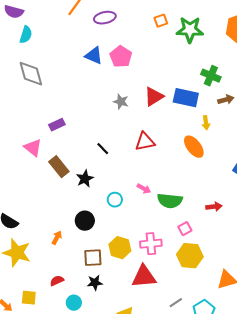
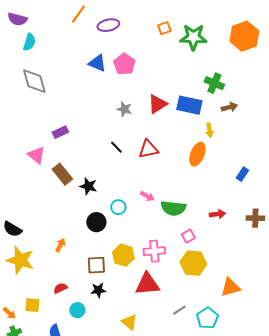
orange ellipse: (194, 147) -> (197, 154), turned 60
black line: (103, 149) -> (116, 147), moved
black star: (85, 179) -> (88, 186), turned -30
black circle: (85, 221) -> (96, 222), moved

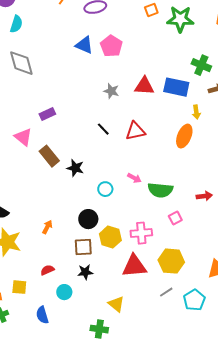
red triangle: (157, 104) -> (144, 86), turned 35
black circle: (96, 222) -> (88, 219), moved
yellow hexagon: (193, 263) -> (171, 261), moved

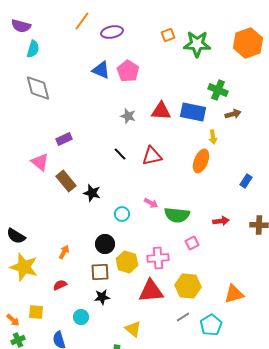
red semicircle: (47, 270) -> (60, 285), moved

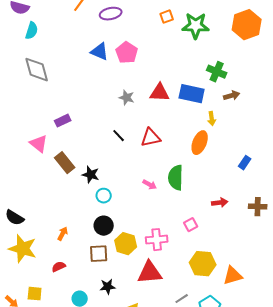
cyan circle: (122, 214) -> (104, 196), moved
green semicircle: (177, 215) -> (176, 178), moved, turned 85
yellow hexagon: (188, 286) -> (203, 264), moved
black star: (102, 297) -> (108, 287), moved

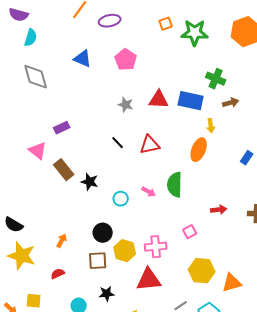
blue triangle: (100, 52) -> (83, 59), moved
blue rectangle: (245, 163) -> (247, 158), moved
cyan circle: (104, 196) -> (121, 199), moved

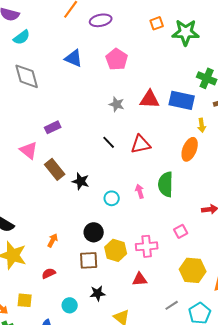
cyan semicircle: (31, 38) -> (22, 37), turned 36
pink arrow: (149, 192) -> (140, 191), turned -136
red triangle: (149, 280) -> (140, 279), size x0.6

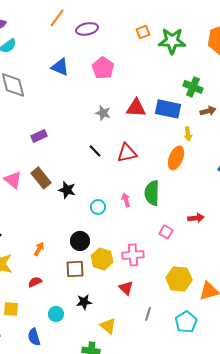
pink triangle: (29, 150) -> (13, 180), moved
pink square: (181, 231) -> (166, 232), moved, turned -32
red triangle: (140, 279) -> (126, 288), turned 49
gray line: (172, 305) -> (148, 314), moved, turned -40

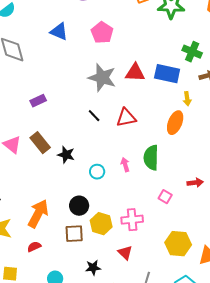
gray star: (103, 113) -> (102, 78), size x1.8
orange arrow: (39, 249) -> (38, 214), size x2.0
black star: (84, 302) -> (93, 268), moved

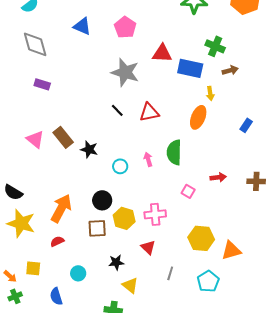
red triangle: (135, 73) -> (162, 53), moved
purple rectangle: (38, 101) -> (42, 84), moved, turned 42

